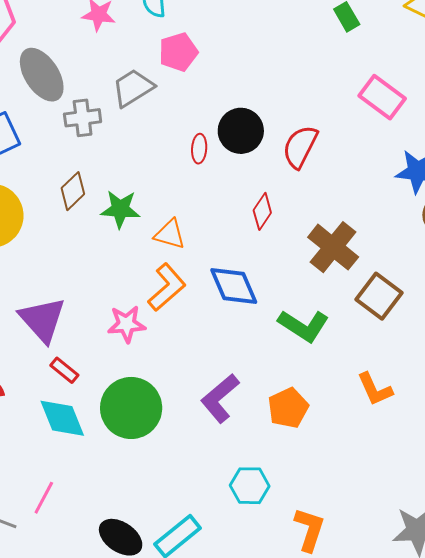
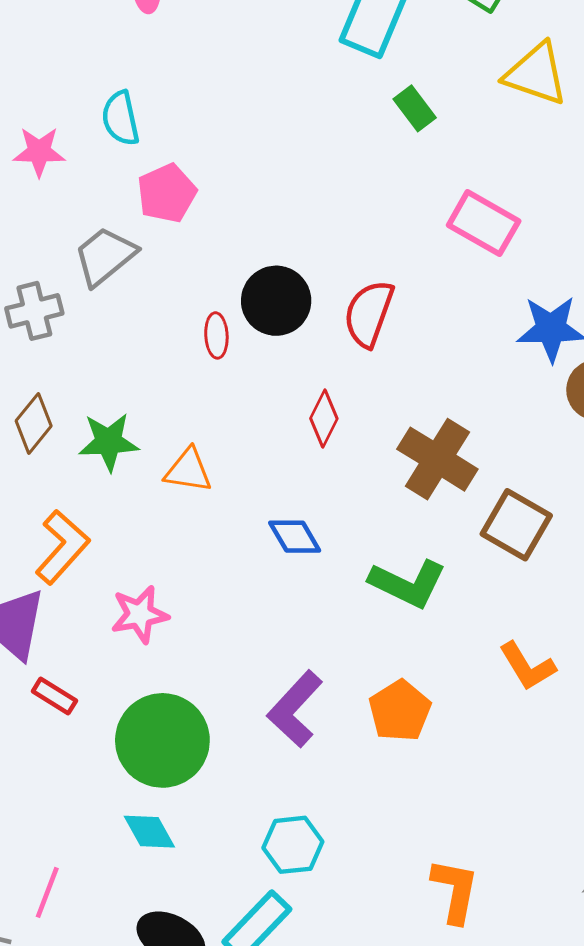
blue diamond: (234, 286) -> (295, 537), size x0.7
orange L-shape: (167, 287) -> (62, 547), moved
cyan diamond: (62, 418) -> (149, 832), moved, size x0.7
cyan hexagon: (250, 486) -> (293, 845), moved

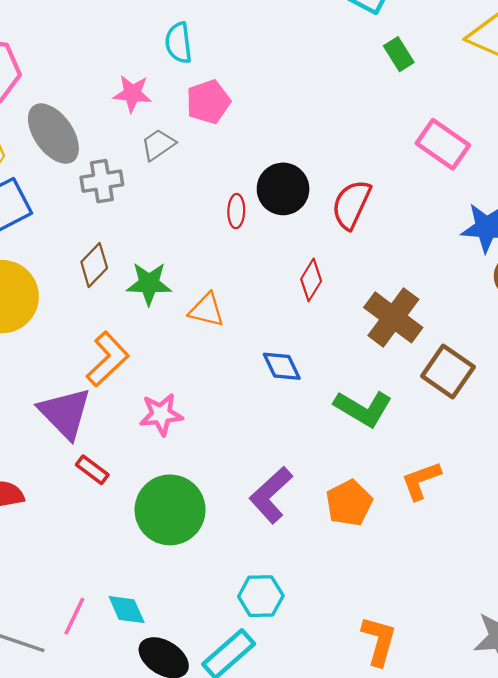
pink star: (39, 152) -> (132, 94), moved
gray trapezoid: (105, 256) -> (158, 145), size x0.7
orange L-shape: (527, 666) -> (421, 481), moved, turned 96
cyan diamond: (149, 832) -> (127, 610), moved

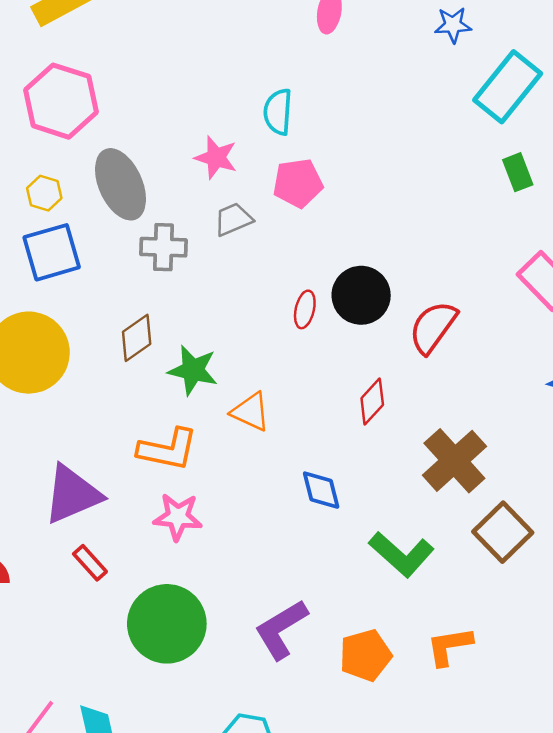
orange L-shape: (108, 359) -> (168, 449), moved, turned 44
purple triangle: (65, 413) -> (72, 494), turned 40

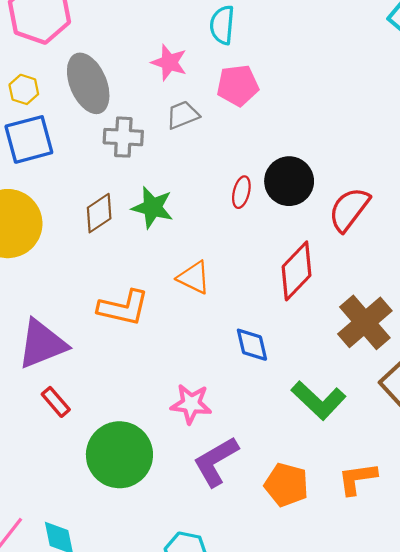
green star: (193, 370) -> (153, 207), moved
red diamond: (372, 402) -> (297, 271), size x1.5
pink star: (178, 517) -> (191, 404), moved
orange pentagon: (365, 655) -> (286, 485), turned 30

